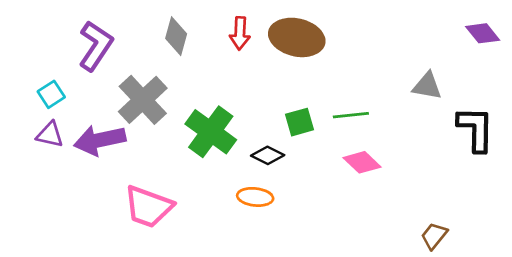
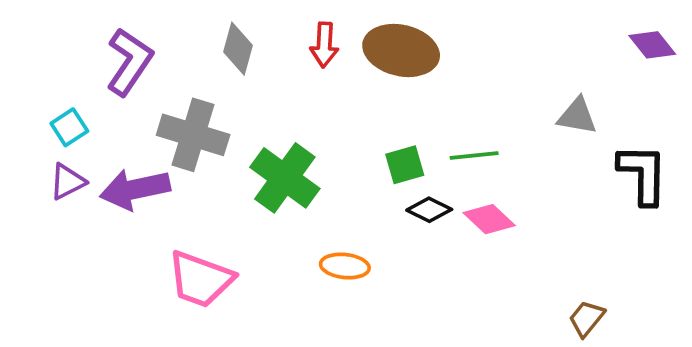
gray cross: (143, 100) -> (193, 135), turned -30
purple triangle: (50, 135) -> (67, 182), turned -40
black diamond: (268, 155) -> (429, 210), moved

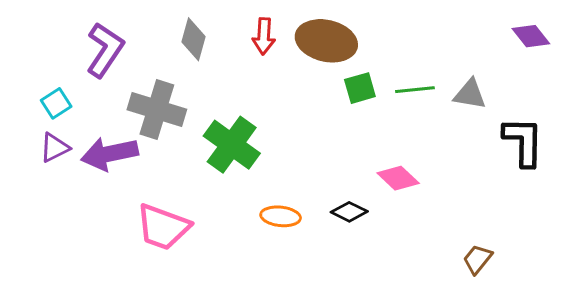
green line: (474, 155) -> (415, 90), moved
green square: (405, 165) -> (360, 88), moved
black diamond: (429, 210) -> (349, 212), moved

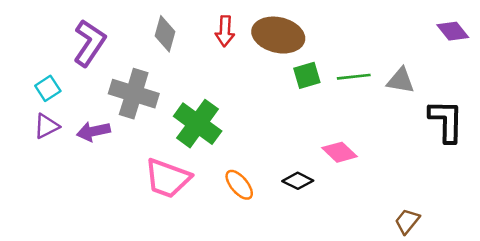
purple arrow: (110, 154) -> (93, 131), size x0.7
orange ellipse: (281, 216) -> (239, 185), turned 44
pink trapezoid: (163, 227) -> (168, 178), moved

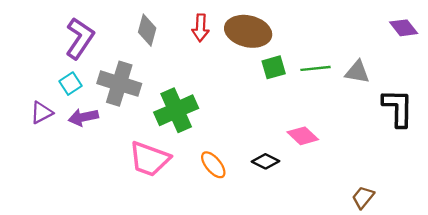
cyan square: (48, 88) -> (70, 84), moved
green cross: (198, 124) -> (176, 110), turned 30

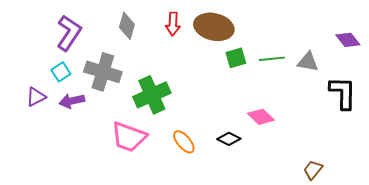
purple diamond: (404, 28) -> (348, 40), moved

